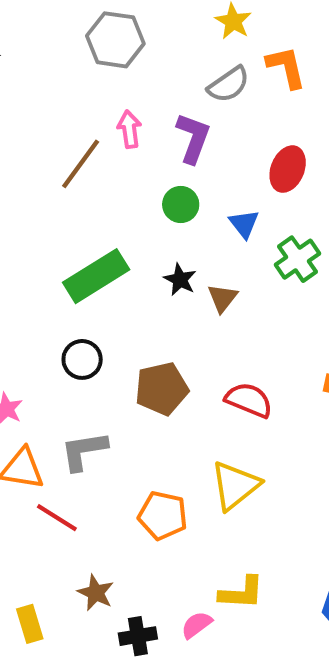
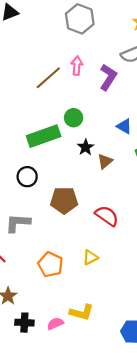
green circle: (181, 204) -> (74, 118), moved
blue triangle: (244, 224) -> (124, 126), turned -35
yellow triangle: (235, 485) -> (90, 257), size x0.6

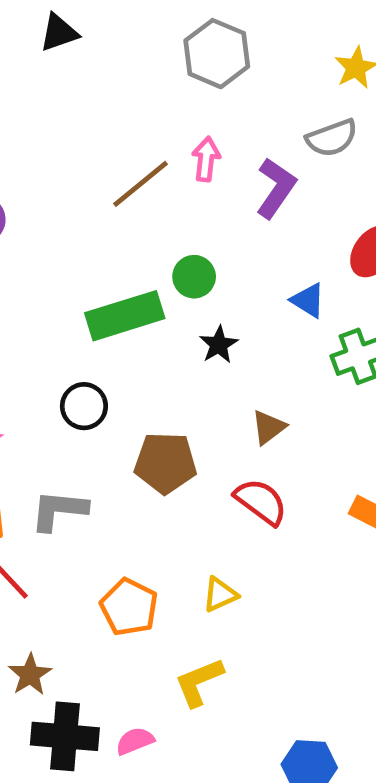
brown triangle: (105, 161) -> (268, 427), moved
yellow L-shape: (82, 312) -> (199, 682), moved, turned 140
black cross: (24, 323) -> (65, 736), size x1.5

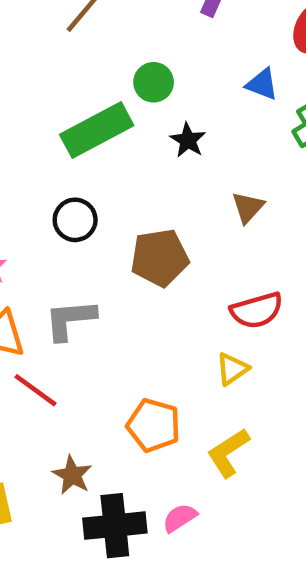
red semicircle: (261, 502) -> (257, 310), moved, turned 138
orange pentagon: (129, 607) -> (154, 425), moved

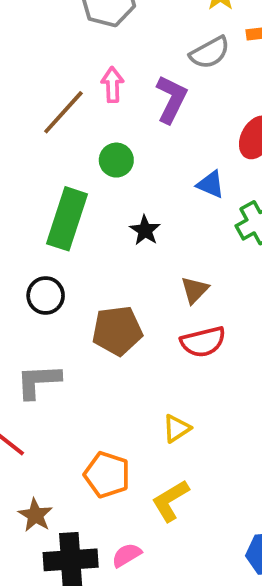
green circle: (154, 82) -> (116, 160), moved
green rectangle: (97, 130) -> (67, 219), turned -46
red semicircle: (257, 310) -> (203, 342), moved

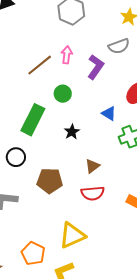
yellow triangle: (176, 428) -> (72, 235), size x1.8

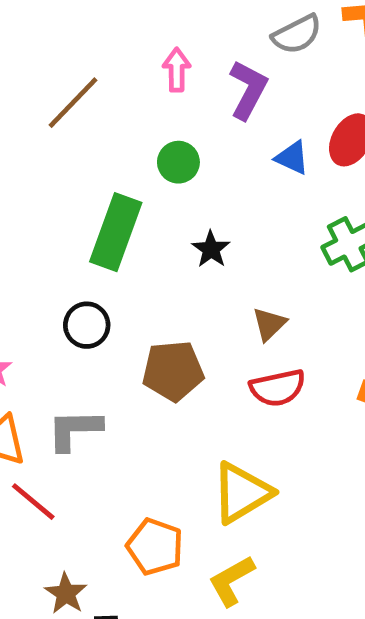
brown line: (40, 65) -> (73, 103), moved
blue triangle: (109, 113) -> (292, 158), moved

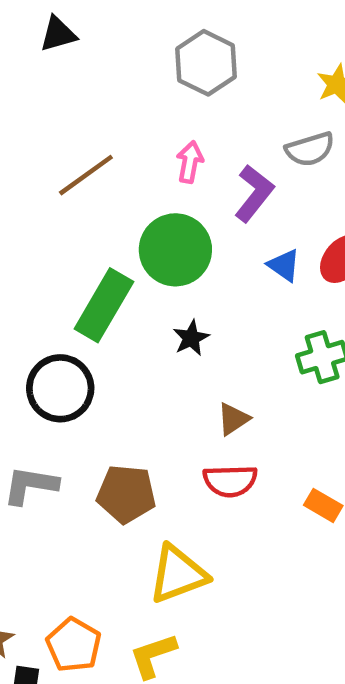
green circle: (178, 162) -> (175, 250), size x1.8
black circle: (87, 325) -> (60, 388), size x1.5
brown pentagon: (173, 371) -> (126, 494), moved
orange pentagon: (155, 547) -> (74, 645), moved

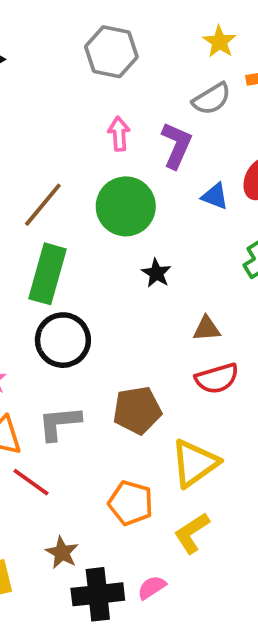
brown line: (86, 175) -> (43, 205), moved
green rectangle: (104, 305) -> (47, 274), moved
brown triangle: (233, 419) -> (207, 329), turned 44
orange pentagon: (74, 645) -> (131, 503), moved

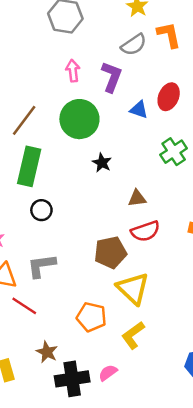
black circle: (63, 340) -> (41, 210), size x0.6
brown pentagon: (137, 410) -> (110, 252), moved
yellow triangle: (195, 463) -> (133, 288), turned -39

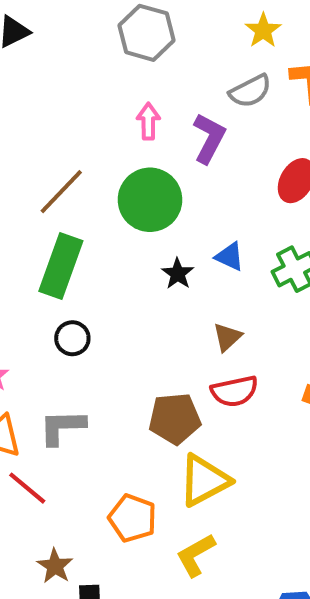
blue triangle: (139, 110) -> (230, 256), moved
brown triangle: (137, 198) -> (227, 337), turned -42
yellow triangle: (133, 288) -> (204, 480), turned 42

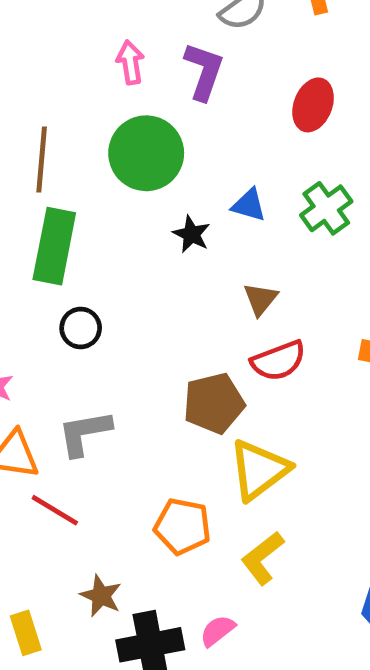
brown line: (61, 192) -> (42, 160), turned -30

